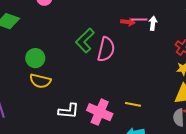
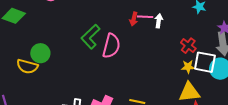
red arrow: (128, 22) -> (134, 19), turned 96
yellow semicircle: (40, 81) -> (27, 66), moved

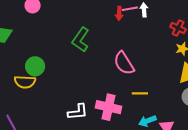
pink semicircle: (111, 46) -> (124, 63), moved, turned 145

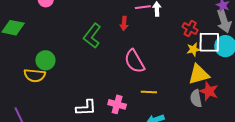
red arrow: (119, 13) -> (124, 23), moved
pink cross: (109, 107) -> (117, 104), size x0.7

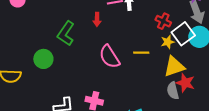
white square: (209, 42) -> (183, 34), turned -35
green circle: (45, 60) -> (43, 59), moved
yellow line: (149, 92) -> (141, 53), moved

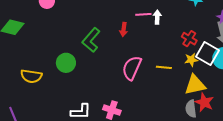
white square: (183, 34) -> (208, 53), turned -30
pink semicircle: (109, 57) -> (132, 68), turned 50

